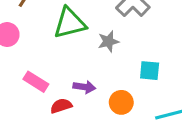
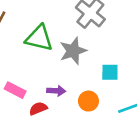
green triangle: (70, 23) -> (39, 38), turned 32
gray star: (108, 42) -> (73, 51), size x1.5

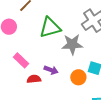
green triangle: (39, 38) -> (50, 28), turned -45
orange circle: (88, 101) -> (78, 77), moved

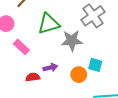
pink rectangle: (21, 60) -> (21, 47), moved
purple arrow: (51, 70) -> (50, 68), turned -32

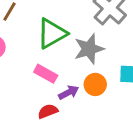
pink rectangle: (21, 47) -> (46, 74), moved
orange circle: (79, 75) -> (95, 84), moved

